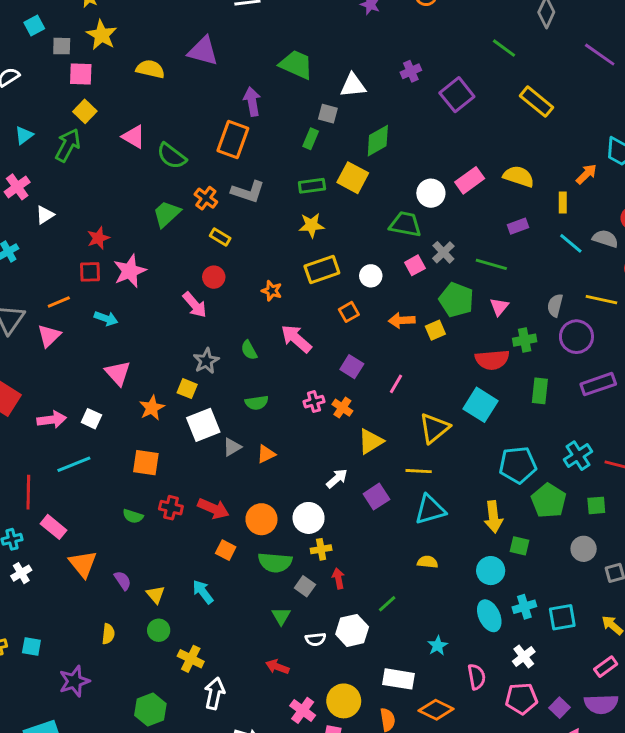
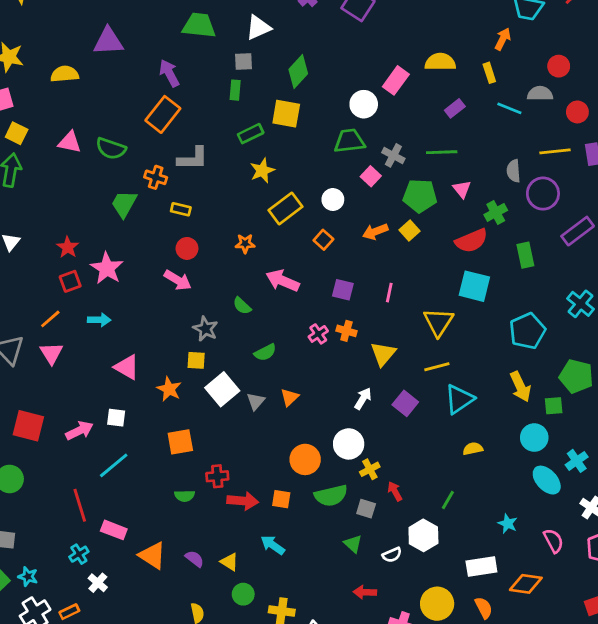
orange rectangle: (233, 139) -> (163, 114), turned 36
green pentagon: (549, 501) -> (576, 376), moved
red arrow: (213, 509) -> (243, 501), moved

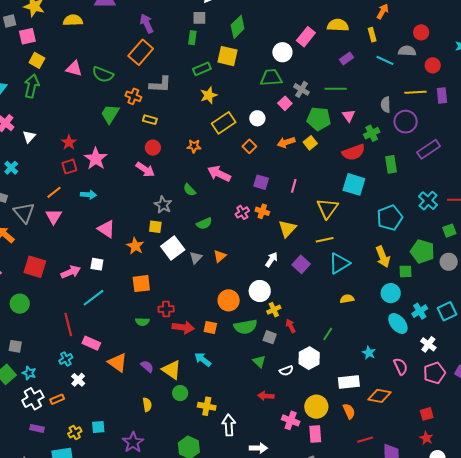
yellow triangle: (229, 562) -> (172, 370), size x1.5

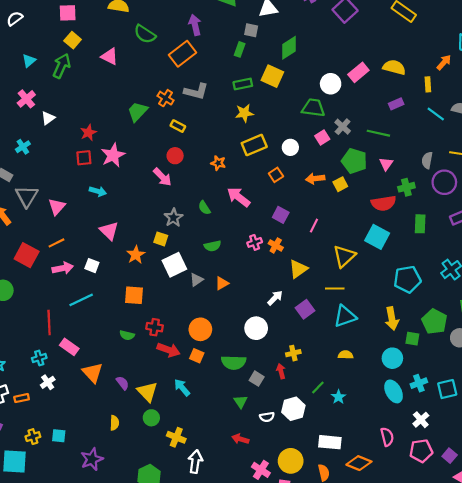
green semicircle: (103, 74) -> (145, 34), moved
orange line: (54, 192) -> (57, 243), moved
orange circle: (229, 300) -> (200, 329), moved
yellow cross: (274, 310) -> (293, 353), moved
cyan star: (369, 353) -> (338, 397), moved

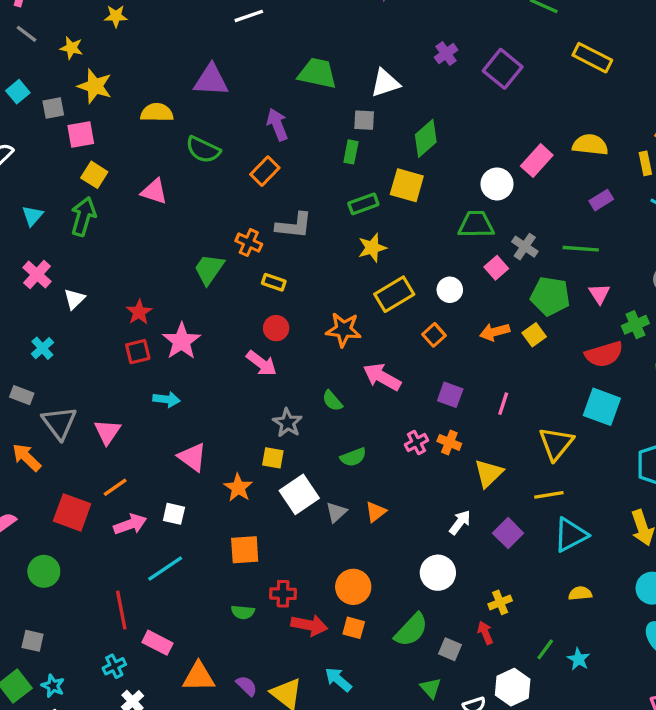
orange rectangle: (183, 54) -> (265, 171), size x0.7
orange star: (218, 163) -> (343, 330), size x1.5
green semicircle: (234, 362) -> (411, 630), turned -40
orange triangle: (92, 373) -> (199, 677), turned -40

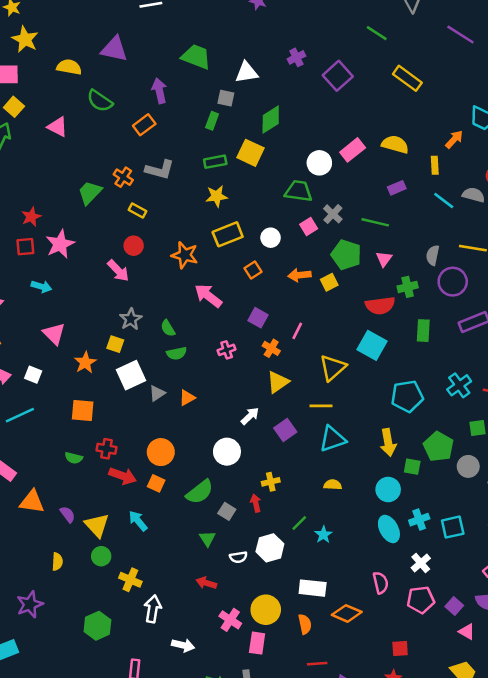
green semicircle: (332, 401) -> (168, 328), moved
orange cross: (449, 442) -> (271, 348), moved

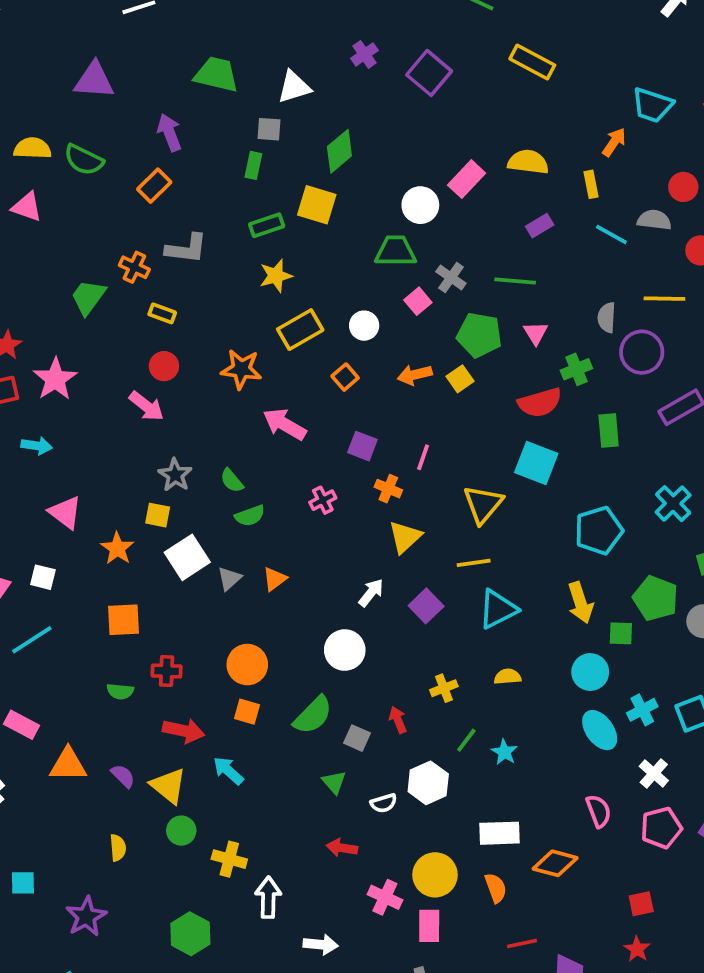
yellow semicircle: (69, 67) -> (32, 148), moved
red arrow: (123, 476) -> (184, 731), moved
yellow cross: (271, 482) -> (444, 688), moved

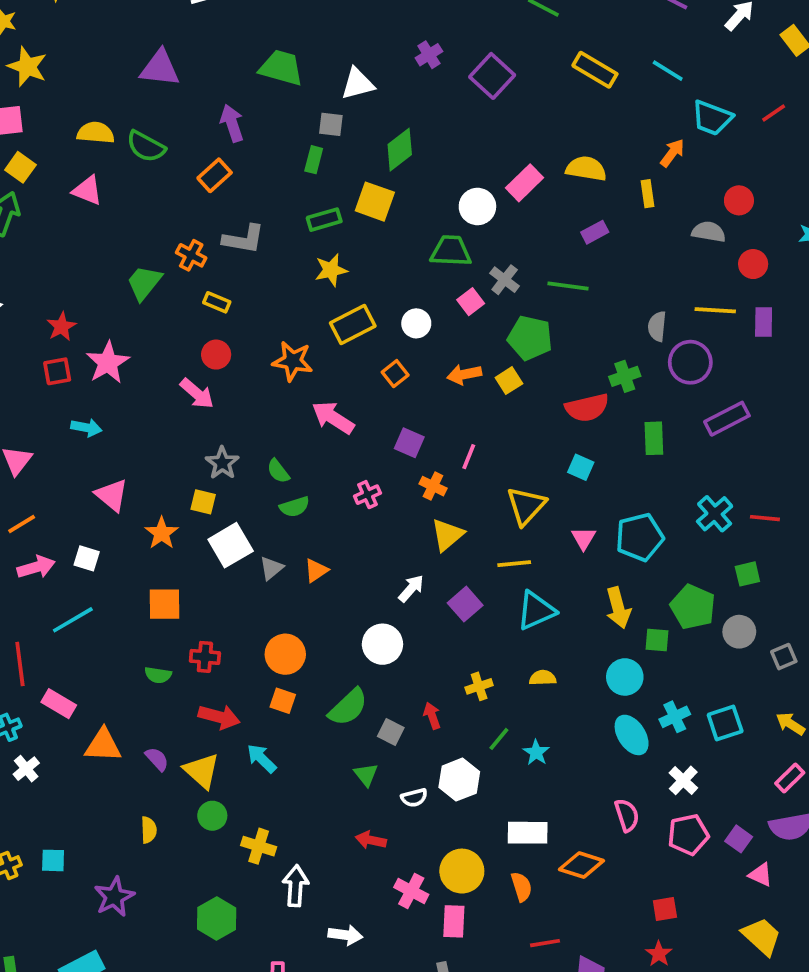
cyan line: (611, 235) -> (668, 71), moved
pink triangle: (536, 333) -> (584, 538), moved
cyan square: (536, 463) -> (581, 467), size x0.6

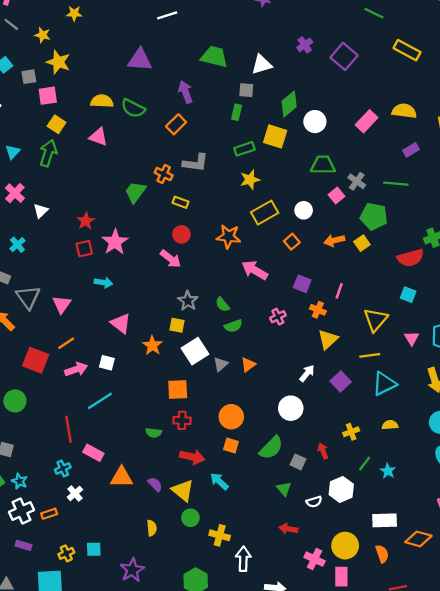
white circle: (477, 207) -> (315, 122), moved
orange square: (164, 604) -> (178, 390), moved

